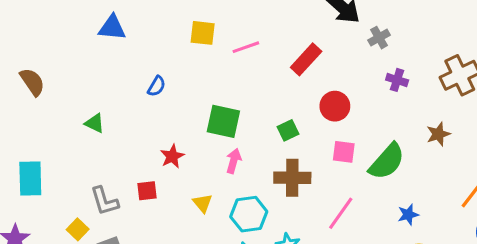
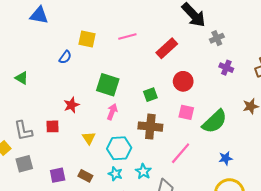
yellow square: (203, 33) -> (87, 39), moved

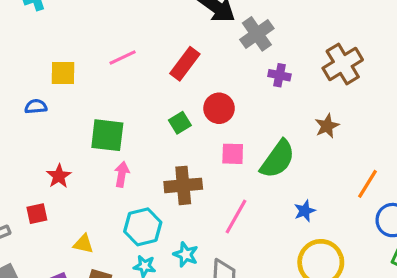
gray cross: (217, 38) -> (257, 34), size x1.5
blue semicircle: (65, 57) -> (36, 106), turned -120
green square: (150, 95) -> (180, 123), moved
yellow triangle: (89, 138) -> (83, 244), moved, turned -32

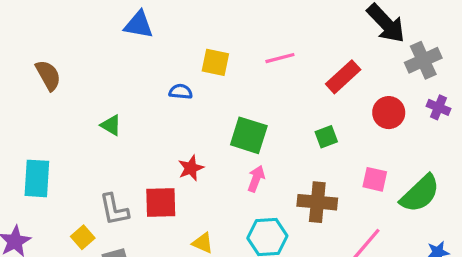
red circle: (219, 108) -> (389, 113), moved
red square: (37, 214) -> (161, 202), size x1.5

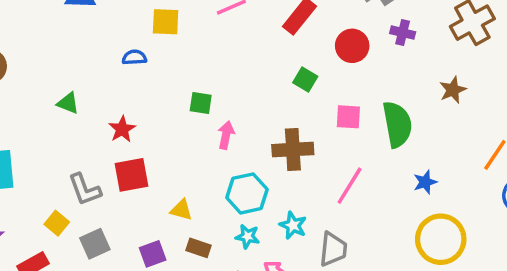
green square: (249, 135) -> (201, 103), moved, size x0.6
green square: (326, 137) -> (305, 79), moved, turned -30
red star: (191, 168) -> (122, 129), moved
green semicircle: (420, 194) -> (397, 124), turned -48

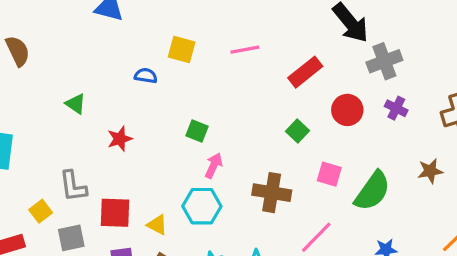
green semicircle: (397, 124) -> (372, 191), turned 33
red square: (132, 175) -> (115, 213), moved
cyan hexagon: (247, 193) -> (202, 206), moved

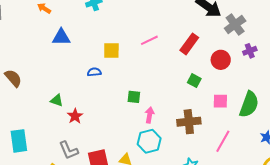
purple cross: (396, 108) -> (250, 51), turned -32
red star: (120, 139) -> (75, 116), moved

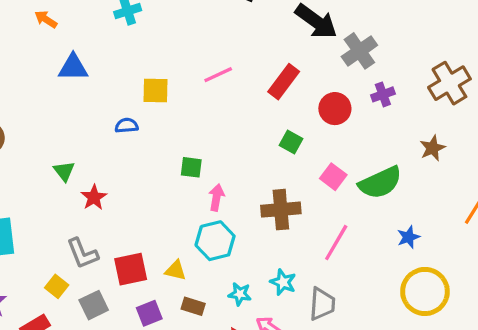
green triangle: (57, 100) -> (64, 171), turned 32
pink square: (220, 101) -> (333, 177), turned 35
green semicircle: (249, 104) -> (380, 183), turned 44

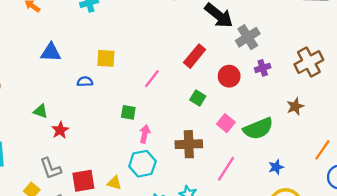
blue triangle: (73, 67) -> (51, 52), moved
pink line: (218, 75) -> (152, 79), moved, turned -30
green triangle: (64, 171) -> (40, 111), turned -35

